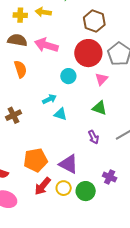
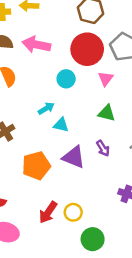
orange pentagon: (36, 160) -> (36, 166), moved
purple triangle: (69, 164) -> (74, 157), moved
green circle: (86, 191) -> (93, 239), moved

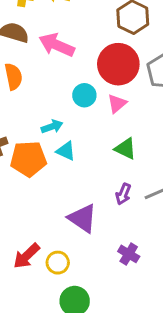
pink triangle: (106, 79) -> (117, 104), moved
purple arrow: (103, 148) -> (123, 194), moved, turned 42
purple triangle: (74, 157) -> (83, 218), moved
orange pentagon: (36, 166) -> (28, 159), moved

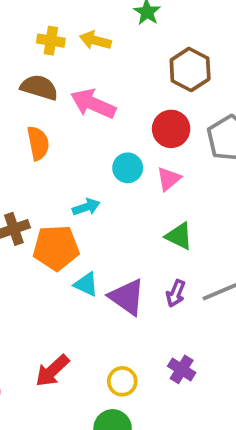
red circle: (118, 64) -> (171, 129), size x0.7
cyan triangle: (66, 151) -> (86, 284), moved
purple triangle: (83, 218) -> (127, 297), moved
yellow circle: (58, 263) -> (122, 381), moved

